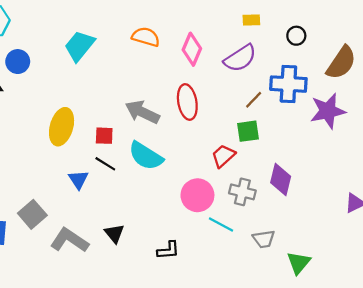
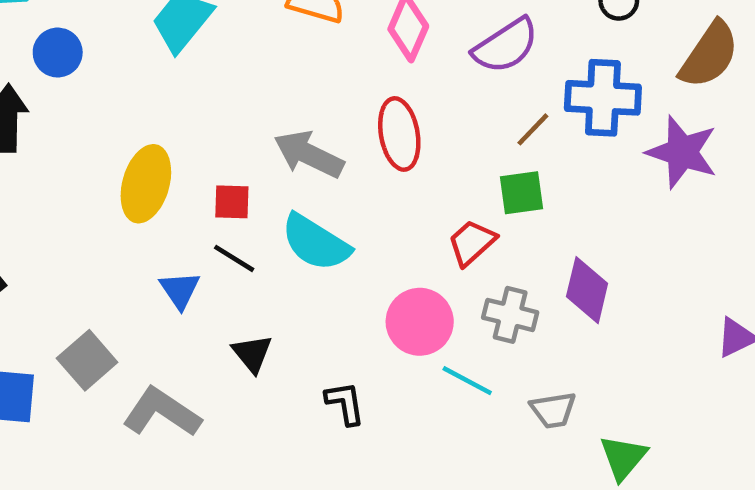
purple star: (328, 111) -> (682, 152), turned 30
black triangle: (114, 233) -> (252, 353), moved
black L-shape: (168, 250) -> (345, 403), moved, turned -95

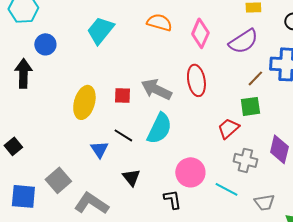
red square: (232, 202) -> (122, 95), moved
cyan semicircle: (316, 243) -> (159, 128), turned -96
pink circle: (420, 322) -> (190, 172), moved

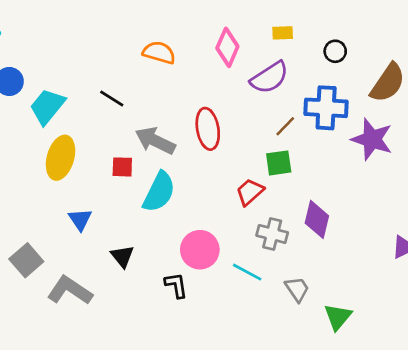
cyan trapezoid: (100, 30) -> (47, 106), moved
pink diamond: (200, 33) -> (227, 47), moved
red square: (122, 95) -> (122, 167), moved
black line: (123, 135) -> (112, 99), moved
gray trapezoid: (264, 202) -> (297, 289), turned -115

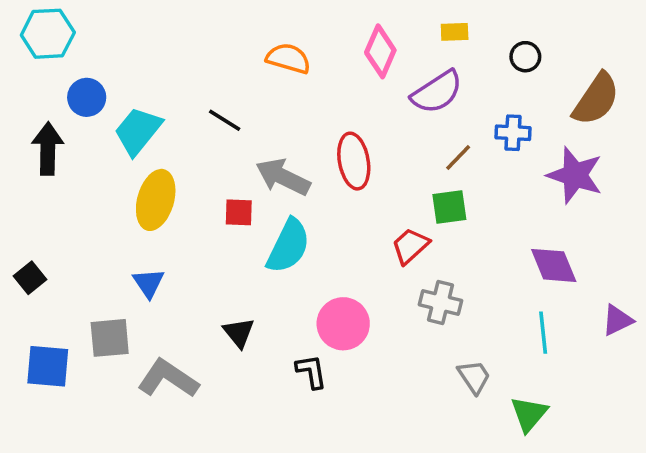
blue cross: (326, 108) -> (513, 133), size x0.6
blue triangle: (80, 219) -> (149, 283), moved
purple diamond: (317, 219) -> (554, 265), moved, turned -36
gray square: (26, 260) -> (110, 338), turned 36
cyan line: (247, 272) -> (543, 333), moved, turned 56

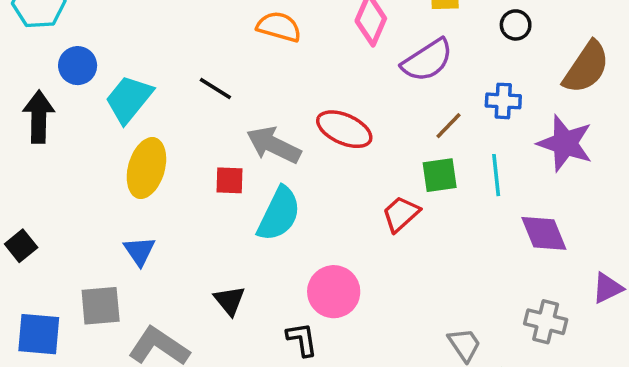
red ellipse: (354, 161) -> (344, 129), turned -56
gray cross: (440, 303) -> (546, 322), moved
cyan line: (543, 333) -> (496, 175), moved

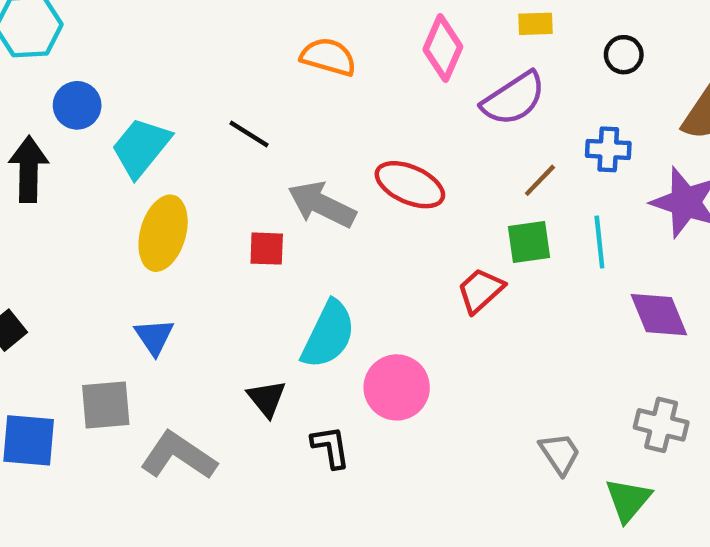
cyan semicircle: (279, 214) -> (328, 335), moved
black L-shape: (302, 339) -> (331, 447), moved

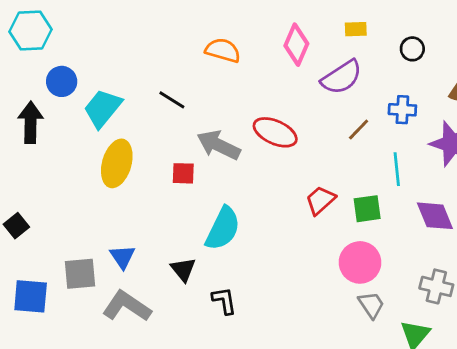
green square: (529, 242) -> (367, 209), moved
blue triangle: (154, 337) -> (122, 257), moved
pink circle: (397, 387) -> (360, 262), moved

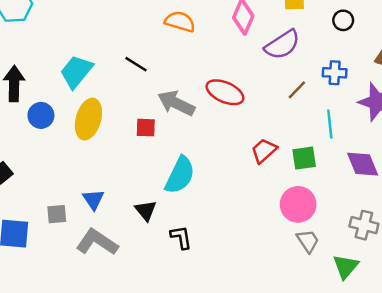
blue circle: (62, 81) -> (41, 115), moved
gray square: (80, 274) -> (57, 214), size x0.7

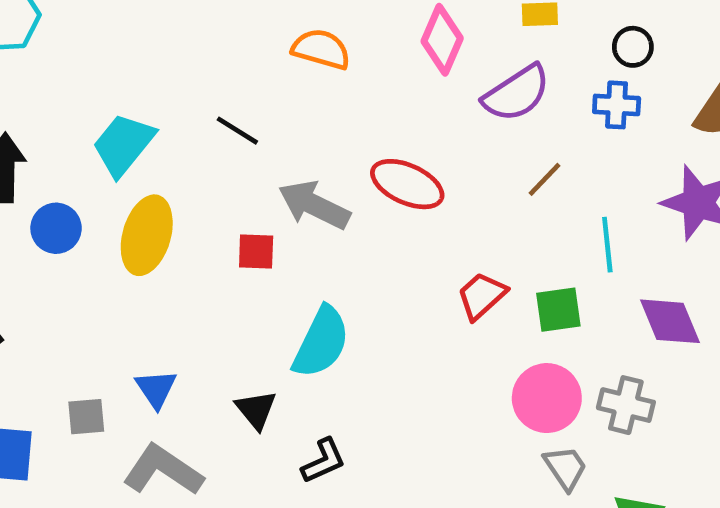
blue cross: (335, 73) -> (617, 105), moved
gray cross: (364, 225) -> (626, 405), moved
black L-shape: (181, 237) -> (324, 461), turned 75

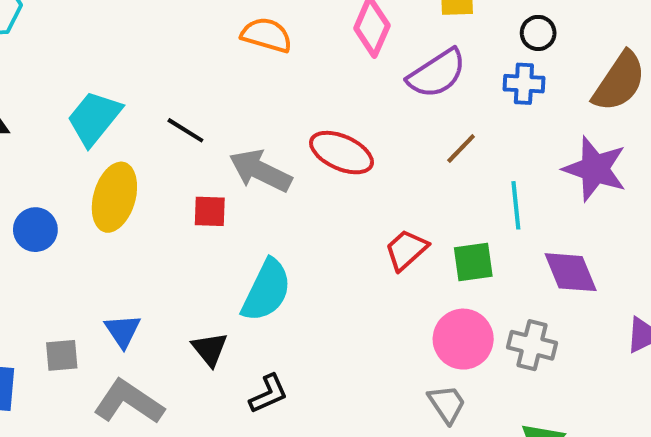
black line: (237, 131) -> (185, 130), moved
blue circle: (56, 228) -> (35, 230), moved
gray trapezoid: (565, 468) -> (447, 404), moved

